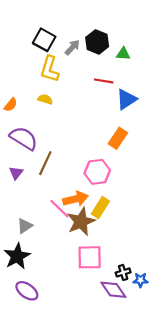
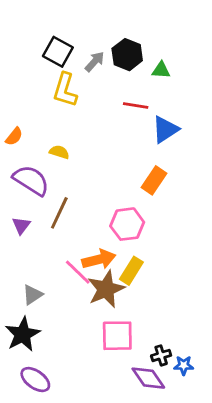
yellow semicircle: (45, 99) -> (59, 152), moved

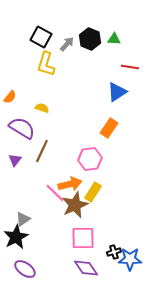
green triangle: (161, 70) -> (114, 39), moved
red line: (136, 105) -> (130, 67), moved
gray triangle: (32, 295) -> (23, 219), moved
blue star: (184, 365) -> (130, 259), size x1.6
purple diamond: (148, 378) -> (86, 268), moved

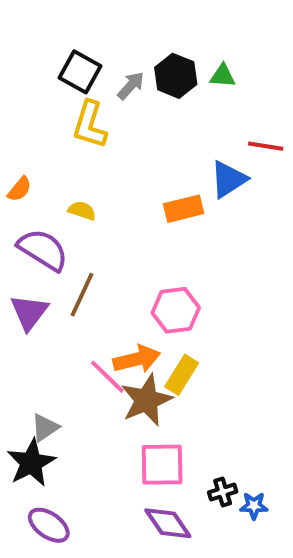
red line: (130, 67) -> (266, 146), moved
orange rectangle: (109, 128) -> (184, 209), moved, turned 42
purple triangle: (15, 160) -> (29, 312), size x1.5
blue star: (130, 259) -> (254, 506), size x0.6

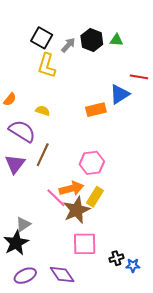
purple diamond: (168, 523) -> (62, 275), moved
purple ellipse: (49, 525) -> (25, 276), turned -60

